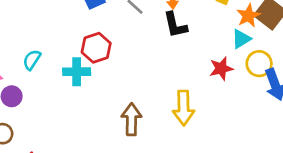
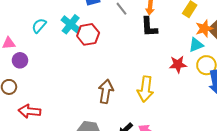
cyan semicircle: (32, 60) -> (39, 26), moved
cyan cross: (77, 72) -> (71, 24), moved, turned 30

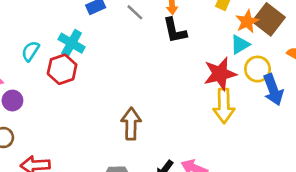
red hexagon: (88, 34) -> (62, 69), moved
red star: (178, 64) -> (220, 74), size x1.4
yellow arrow: (145, 89) -> (224, 106), moved

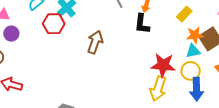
cyan triangle: (240, 45) -> (193, 51), moved
brown arrow: (131, 124) -> (95, 42), moved

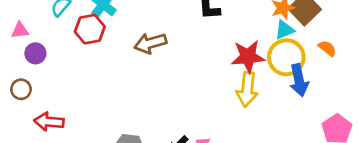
brown arrow: (95, 42) -> (150, 43), turned -115
yellow circle: (191, 71) -> (286, 57), size x1.4

